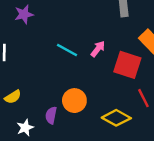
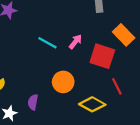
orange circle: (74, 101) -> (63, 82), moved

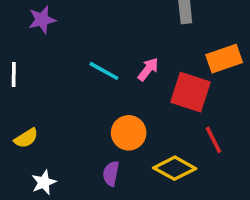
orange rectangle: (124, 35) -> (224, 59), turned -65
purple semicircle: (33, 102) -> (111, 173), moved

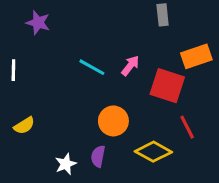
purple star: (42, 20) -> (38, 23), turned 30
white star: (44, 182) -> (66, 164), moved

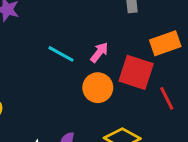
orange circle: (113, 121) -> (98, 88), moved
red line: (187, 127) -> (167, 98), moved

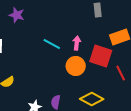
pink arrow: (99, 52) -> (77, 43), turned -32

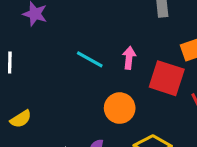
orange circle: (76, 66) -> (120, 108), moved

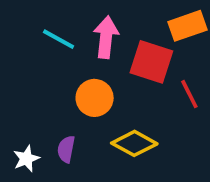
pink arrow: (129, 58) -> (106, 37), size x1.5

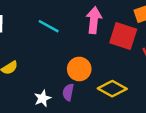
cyan line: (59, 39) -> (49, 26), moved
orange circle: (95, 98) -> (79, 69), moved

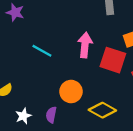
purple semicircle: (68, 92) -> (51, 115), moved
white star: (43, 98) -> (23, 116), moved

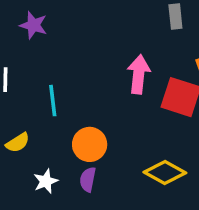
cyan line: (42, 51) -> (53, 101), moved, turned 54
orange circle: (71, 92) -> (90, 144), moved

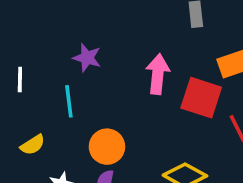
purple star: (33, 25) -> (87, 58), moved

